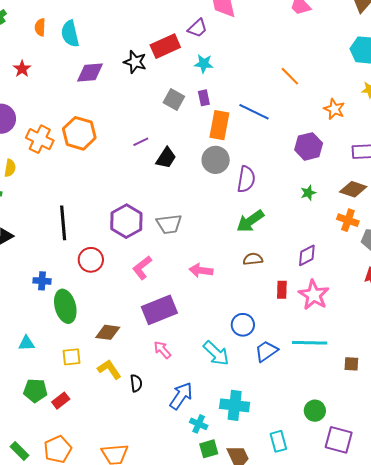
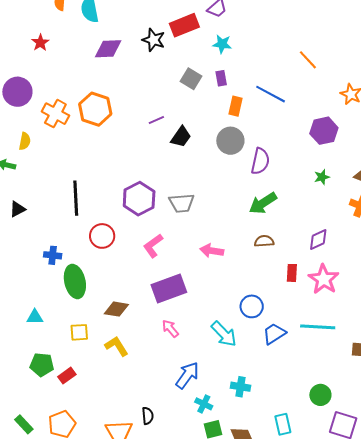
orange rectangle: (219, 125) -> (235, 106), size x0.7
black semicircle: (136, 383) -> (148, 416), moved
cyan cross: (235, 405) -> (240, 387), size x0.7

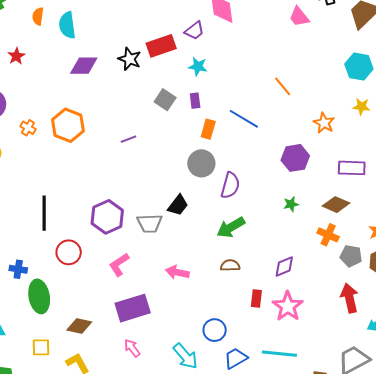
orange cross: (55, 114) -> (28, 128), size x0.6
black trapezoid: (181, 137) -> (178, 205), moved

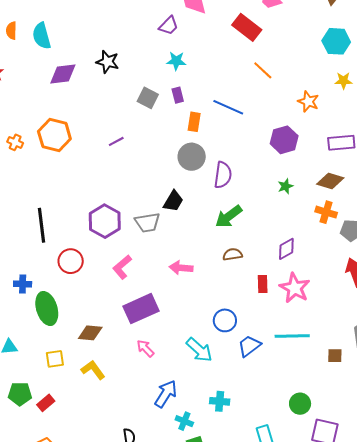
red rectangle: (161, 46) -> (247, 27), moved, turned 64

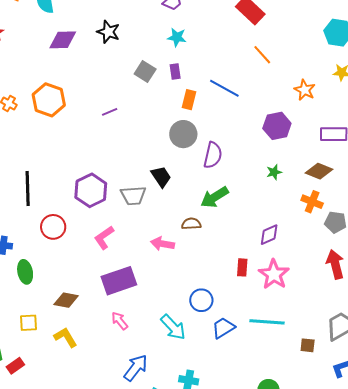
black trapezoid: (173, 201) -> (161, 177), turned -70
brown semicircle: (233, 254) -> (191, 224), moved
green ellipse: (47, 308) -> (25, 272), size x0.7

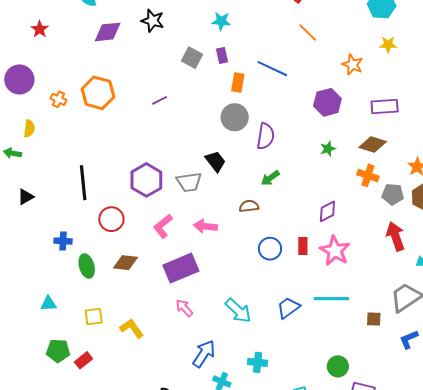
green arrow: (215, 197) -> (270, 178), size x0.7
pink arrow: (163, 244) -> (205, 226), moved
brown diamond: (66, 300) -> (126, 263), moved
blue circle: (201, 300) -> (270, 249), moved

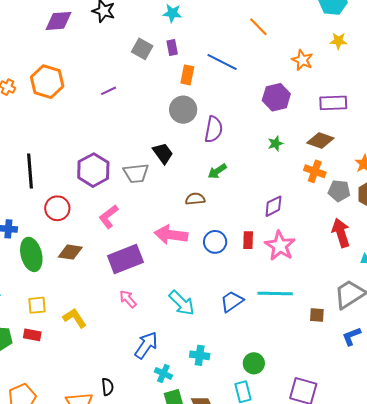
pink arrow: (205, 226) -> (171, 235), moved, size x1.4
green ellipse: (87, 266) -> (31, 254), size x1.4
red rectangle: (84, 360) -> (32, 335), moved, turned 48
green circle: (338, 366) -> (254, 363), moved

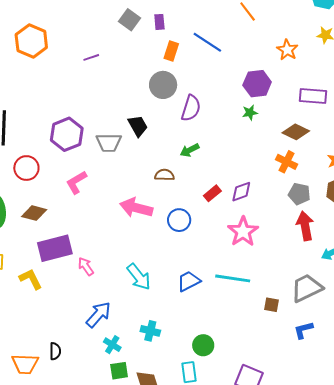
green star: (275, 144) -> (250, 113), moved
gray pentagon: (339, 191) -> (299, 194), moved
red rectangle: (248, 240) -> (212, 193), moved, turned 42
purple rectangle: (125, 259) -> (55, 248), moved

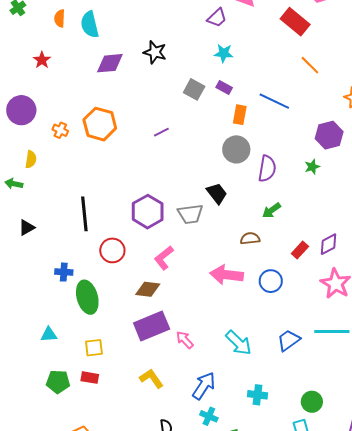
purple rectangle: (159, 22) -> (224, 88), turned -49
green star: (250, 113) -> (312, 167), moved
brown diamond: (34, 213) -> (148, 289), moved
yellow L-shape: (31, 279) -> (151, 378), moved
cyan cross: (112, 345) -> (209, 416), moved

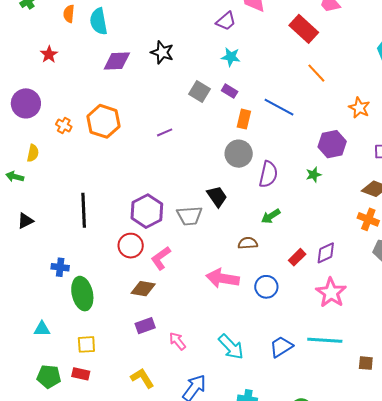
red circle: (112, 250) -> (131, 246), moved
purple rectangle: (152, 326) -> (145, 326), size x0.6

